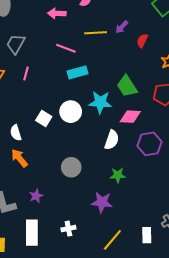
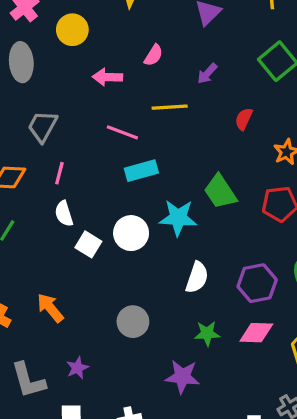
purple arrow: (122, 27) -> (207, 73), moved
pink diamond: (130, 117) -> (256, 333), moved
white semicircle: (16, 133) -> (64, 214), moved

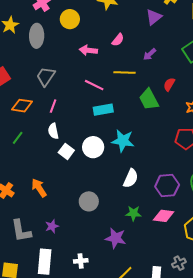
green trapezoid: (220, 192) -> (149, 99), moved

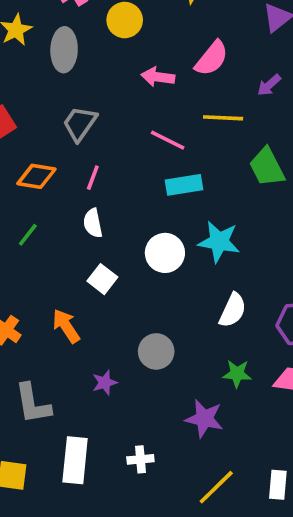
pink semicircle: (118, 40) -> (212, 58), size x1.5
white square: (66, 151) -> (102, 279), moved
purple star: (52, 226) -> (105, 383), moved

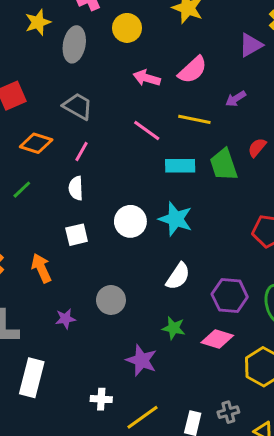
gray trapezoid: (80, 124) -> (78, 106), turned 76
cyan rectangle: (184, 185) -> (180, 166), moved
white square: (102, 279) -> (77, 235), turned 30
white cross: (140, 459) -> (101, 399), moved

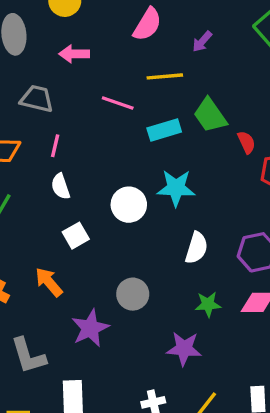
pink arrow: (147, 78) -> (74, 54), moved
red semicircle: (257, 148) -> (246, 142), moved, turned 132
purple star: (65, 319) -> (90, 328), size x1.6

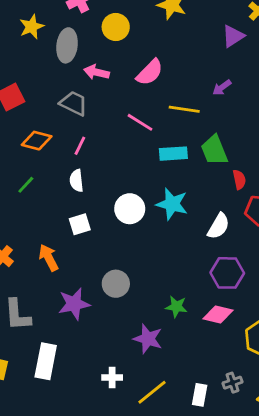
pink semicircle: (147, 24) -> (150, 72), moved
pink arrow: (74, 54) -> (96, 72), moved
white semicircle: (196, 248) -> (219, 226), moved

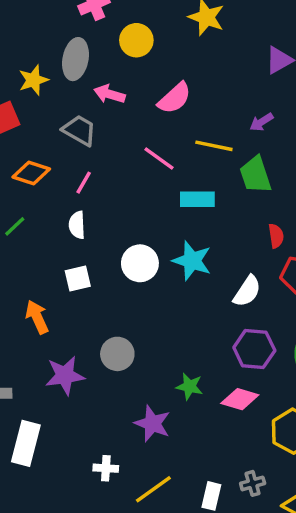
yellow star: (32, 27) -> (33, 80), moved
green trapezoid: (214, 150) -> (255, 175), moved

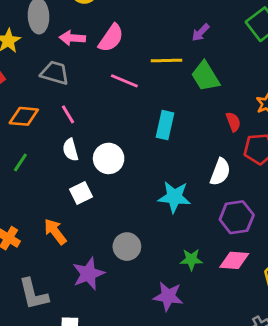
pink semicircle: (175, 98) -> (111, 38), moved
pink line: (84, 183) -> (68, 114), turned -48
cyan rectangle: (197, 199) -> (165, 125), moved, turned -64
cyan star: (192, 261) -> (174, 197), moved
white circle: (140, 263) -> (109, 158), moved

